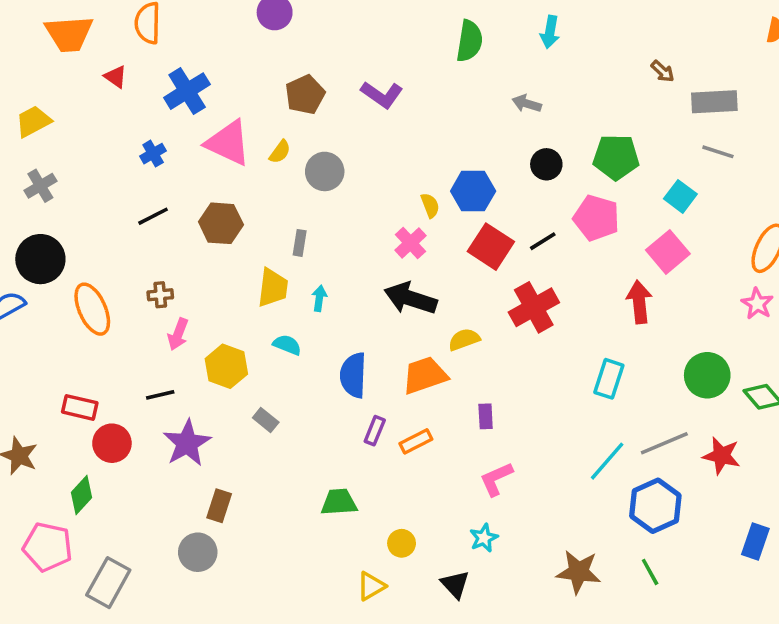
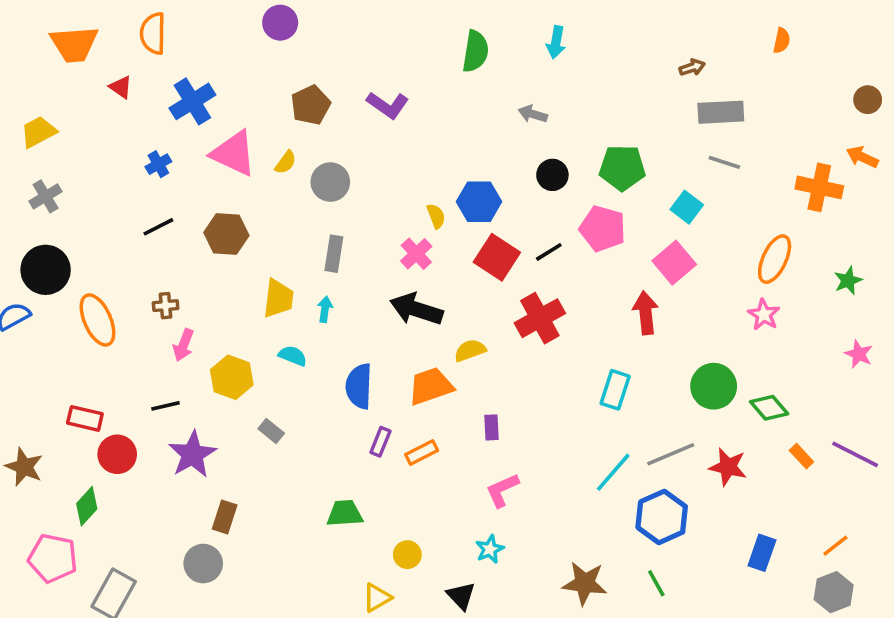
brown arrow: (663, 71) -> (692, 67), moved, turned -60
gray rectangle: (300, 243) -> (334, 254), moved, size x1.4

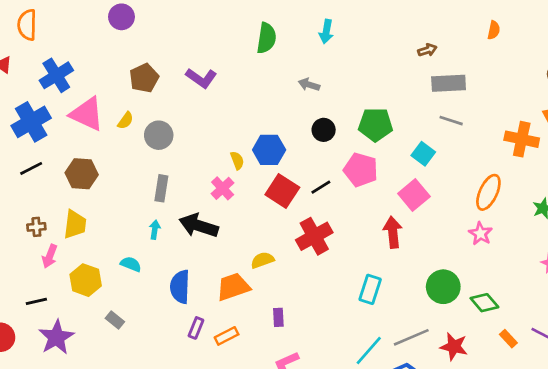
blue cross: (158, 164) -> (31, 122), size x2.0
yellow trapezoid: (278, 298) -> (75, 224), moved
black arrow: (416, 309) -> (199, 226), moved

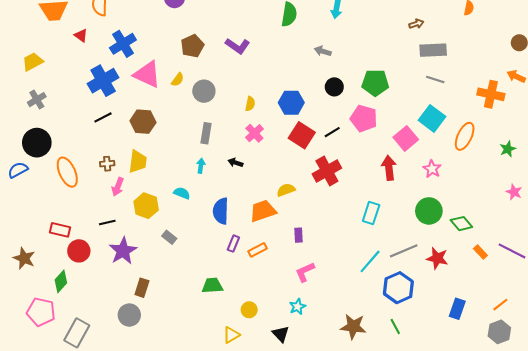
cyan square: (423, 154) -> (432, 118), moved, size x1.4
yellow semicircle: (237, 160) -> (250, 104), moved, turned 32
black arrow: (199, 226) -> (235, 163), size x0.5
pink star: (480, 234) -> (432, 169), moved

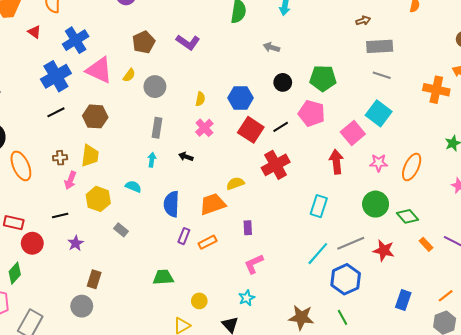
orange ellipse: (465, 136) -> (412, 167), moved
pink star: (432, 169) -> (379, 163), turned -30
purple star: (123, 251) -> (76, 243), size x0.6

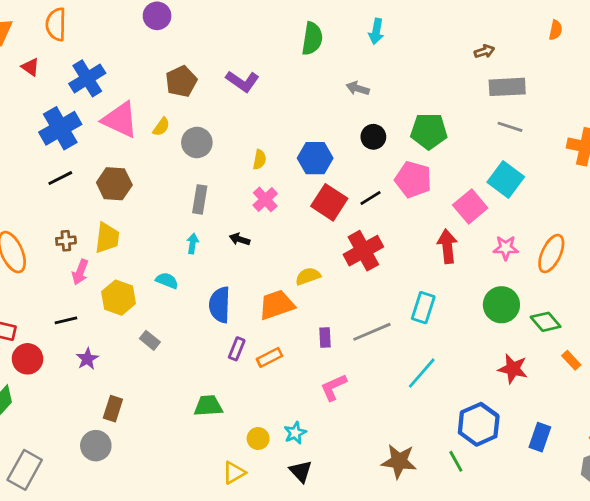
gray line: (351, 243) -> (372, 332), moved
blue hexagon: (346, 279) -> (479, 424), moved
cyan star: (247, 298) -> (295, 433), moved

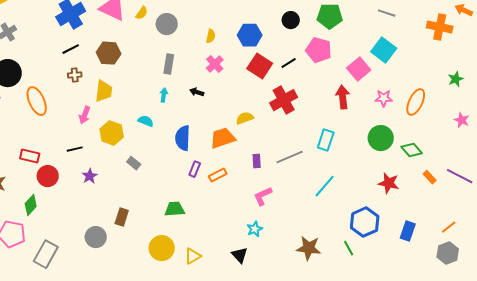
brown cross: (66, 241) -> (75, 75), moved
brown rectangle: (113, 409) -> (122, 217), moved
cyan star: (295, 433) -> (255, 229), moved
yellow circle: (258, 439) -> (162, 248), moved, size x1.6

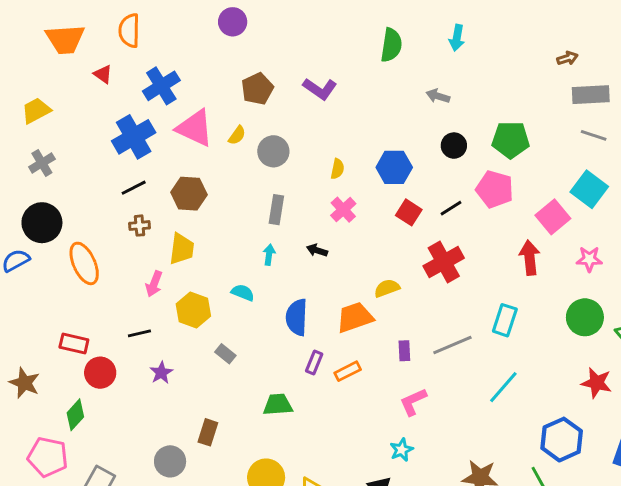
red square: (260, 66) -> (409, 212), size x0.7
green trapezoid: (175, 209) -> (278, 405), moved

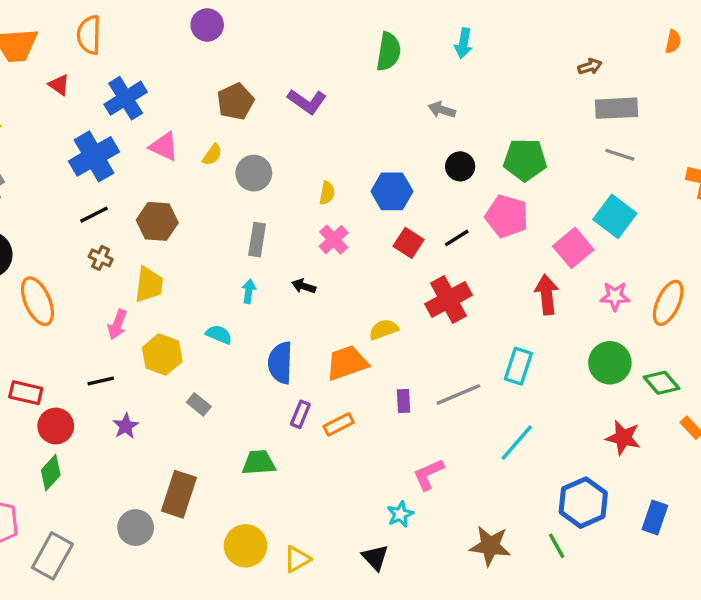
pink triangle: (195, 128) -> (164, 146), size x0.7
brown cross: (139, 226) -> (101, 258), turned 30
pink L-shape: (413, 402) -> (428, 474), moved
green diamond: (75, 415) -> (51, 473), moved
brown rectangle: (208, 432) -> (179, 494), size x1.5

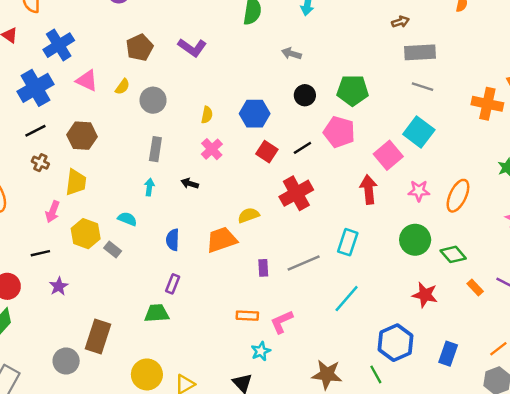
blue semicircle: (280, 363) -> (173, 240), size x0.7
gray rectangle: (199, 404) -> (113, 250), moved
purple rectangle: (300, 414) -> (173, 284), moved
orange rectangle: (339, 424) -> (247, 316), moved, turned 30

